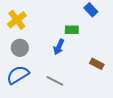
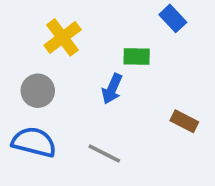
yellow cross: (17, 20) -> (63, 37), moved
blue semicircle: (18, 75) -> (34, 142), turned 45

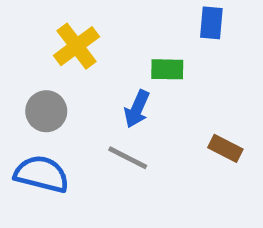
blue rectangle: (173, 18) -> (211, 23), turned 48
gray line: (104, 154) -> (128, 158), moved

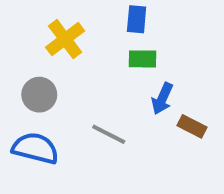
blue rectangle: (211, 23) -> (137, 19), moved
blue arrow: (137, 109) -> (162, 99), moved

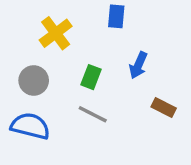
green rectangle: (142, 59) -> (91, 77), moved, turned -70
blue arrow: (162, 99) -> (138, 65), moved

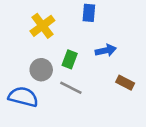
blue arrow: (138, 65) -> (106, 50), turned -126
gray circle: (34, 80) -> (41, 70), moved

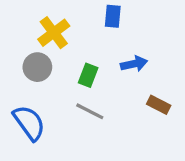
gray circle: (41, 70) -> (37, 67), moved
blue semicircle: (23, 97) -> (29, 123), turned 40

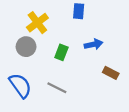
gray line: (90, 111) -> (57, 88), moved

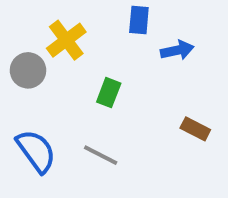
blue arrow: (93, 44) -> (177, 50), moved
gray circle: (26, 47) -> (28, 70), moved

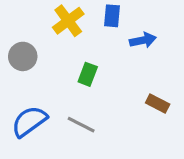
yellow cross: (66, 40) -> (68, 21), moved
blue semicircle: (36, 151) -> (29, 121), turned -90

